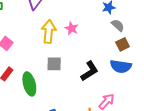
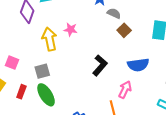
gray square: (54, 64) -> (42, 71), moved
blue semicircle: (121, 66) -> (138, 65), moved

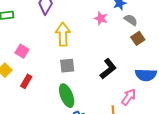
pink star: (71, 30) -> (101, 18), moved
gray square: (42, 71) -> (67, 66), moved
green ellipse: (46, 95) -> (67, 96), moved

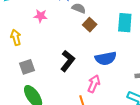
pink star: (101, 18) -> (40, 16), moved
yellow arrow: (63, 34) -> (16, 37), size x0.7

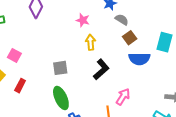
yellow arrow: (16, 37) -> (91, 42), moved
blue semicircle: (106, 58) -> (139, 59), moved

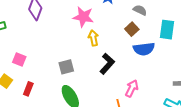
pink star: (83, 20) -> (83, 17), size x1.5
gray semicircle: (122, 20) -> (140, 10), moved

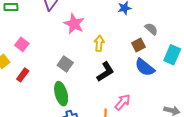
pink star: (83, 17) -> (74, 24), moved
blue semicircle: (144, 49) -> (145, 67), turned 30
gray square: (66, 67) -> (65, 64), turned 35

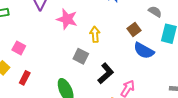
gray semicircle: (151, 29) -> (155, 12), moved
gray square: (65, 64) -> (81, 56), moved
black L-shape: (105, 72) -> (106, 73), moved

